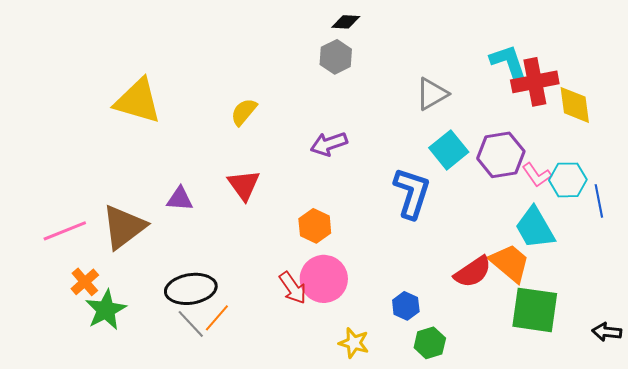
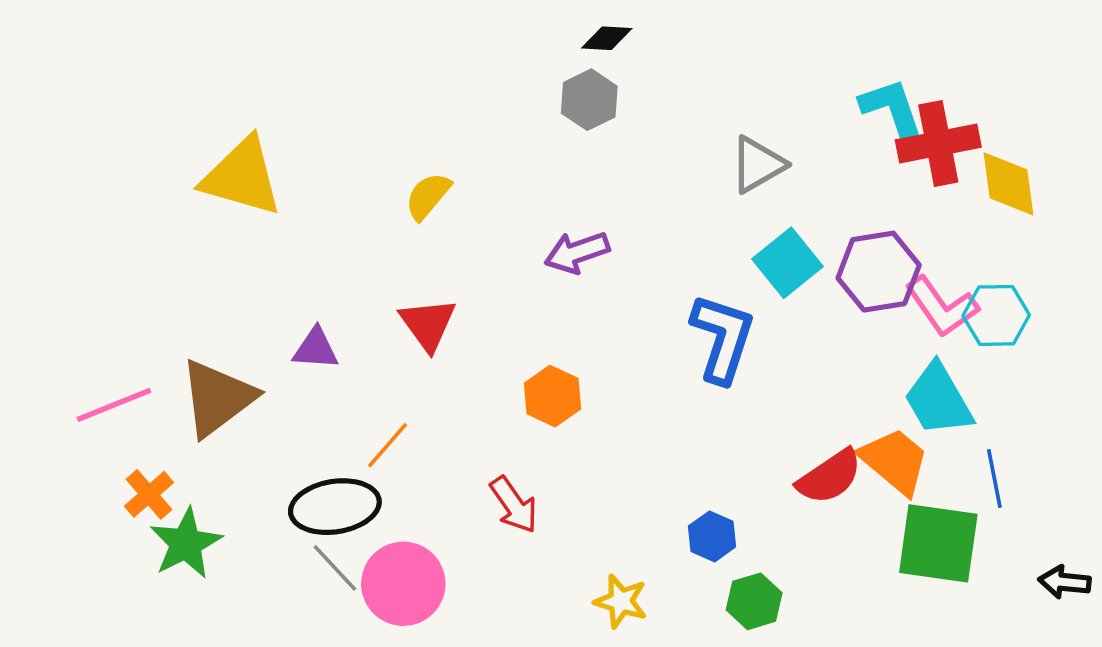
pink L-shape: (537, 175) -> (942, 307), size x1.4
blue line: (599, 201) -> (994, 479), moved
pink circle: (324, 279) -> (403, 584), moved
orange line: (217, 318) -> (388, 445), moved

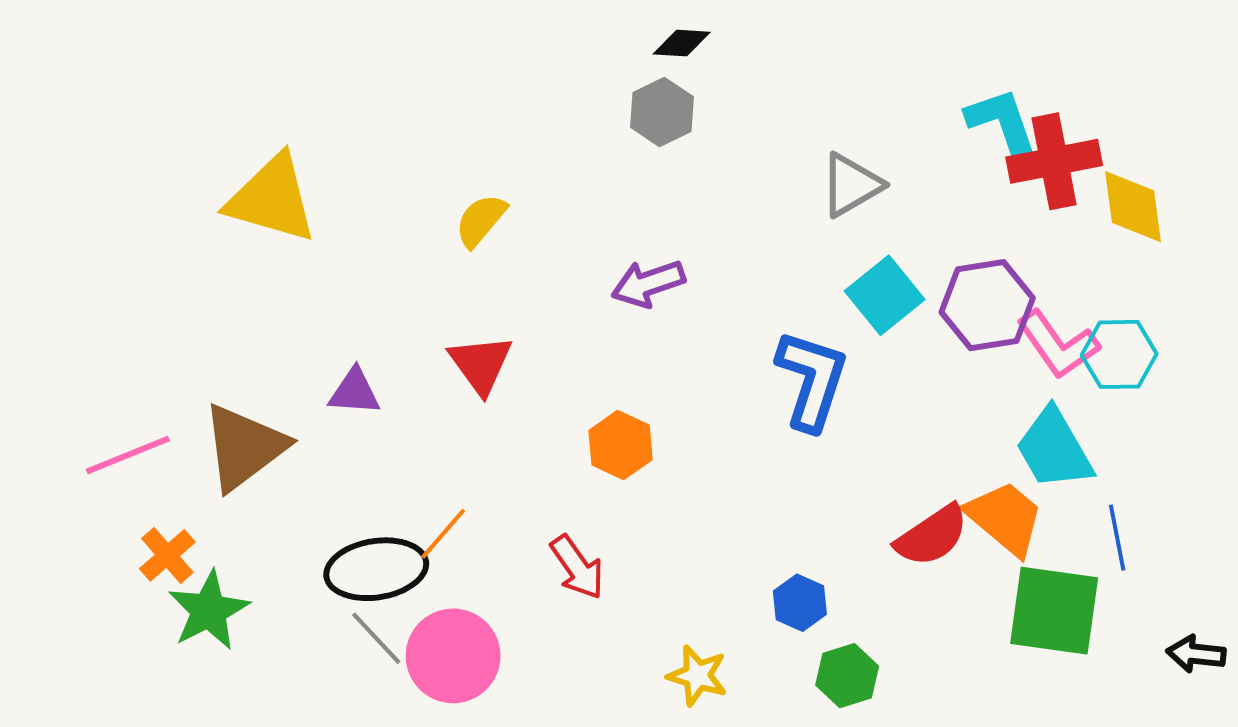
orange line: (388, 445) -> (443, 534), moved

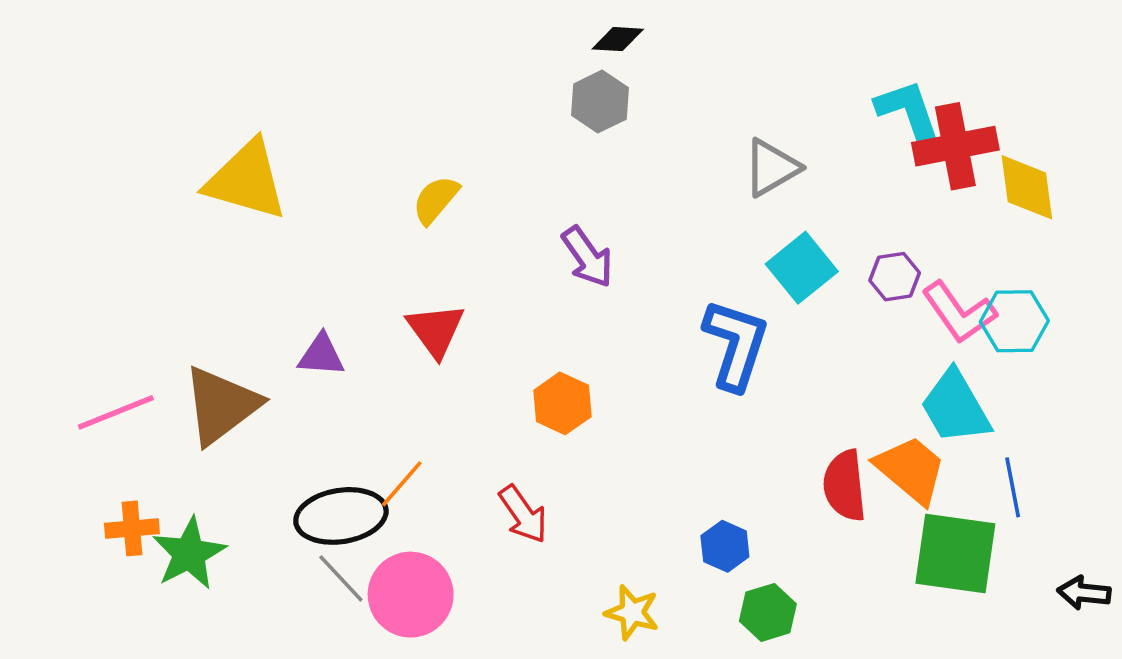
purple arrow: (648, 283) -> (587, 257), turned -106
purple hexagon: (987, 305) -> (895, 277), size x0.6
red semicircle: (932, 536) -> (845, 486), turned 118
orange cross: (167, 555) -> (132, 528), moved, turned 36

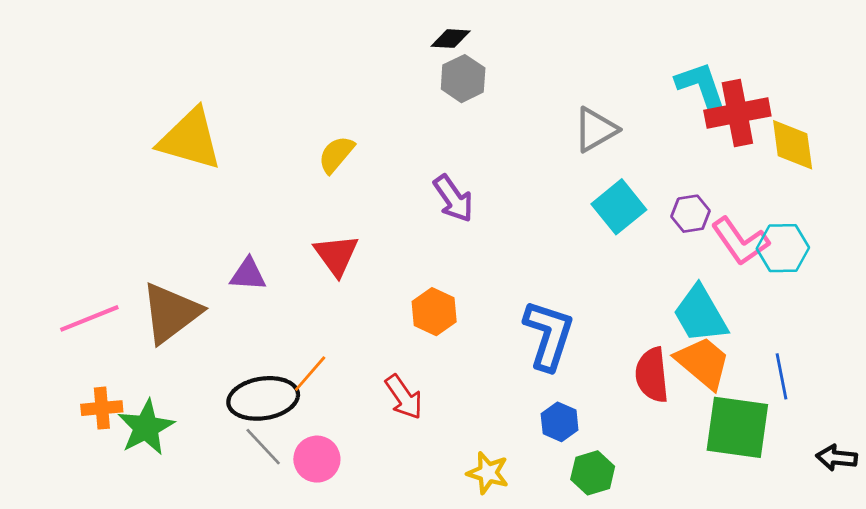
black diamond: (618, 39) -> (451, 39), moved
blue L-shape: (736, 344) -> (549, 335), moved
cyan trapezoid: (955, 407) -> (700, 314), moved
pink circle: (411, 595) -> (317, 459), size x0.7

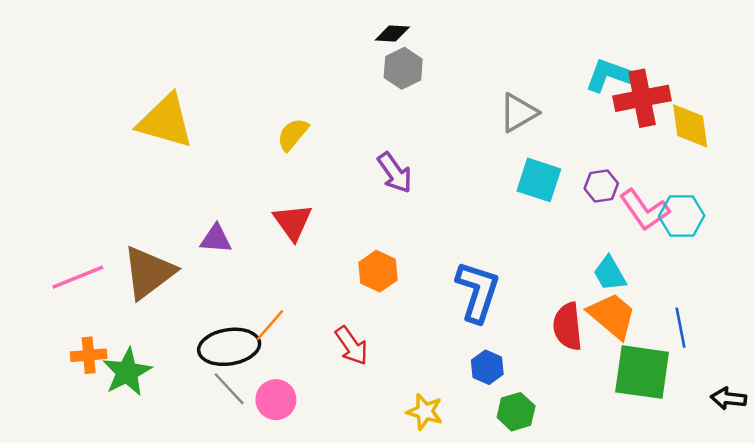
cyan L-shape: (702, 87) -> (611, 76), turned -51
cyan square: (619, 207) -> (539, 180), turned -33
cyan trapezoid: (700, 314) -> (610, 274), size x0.7

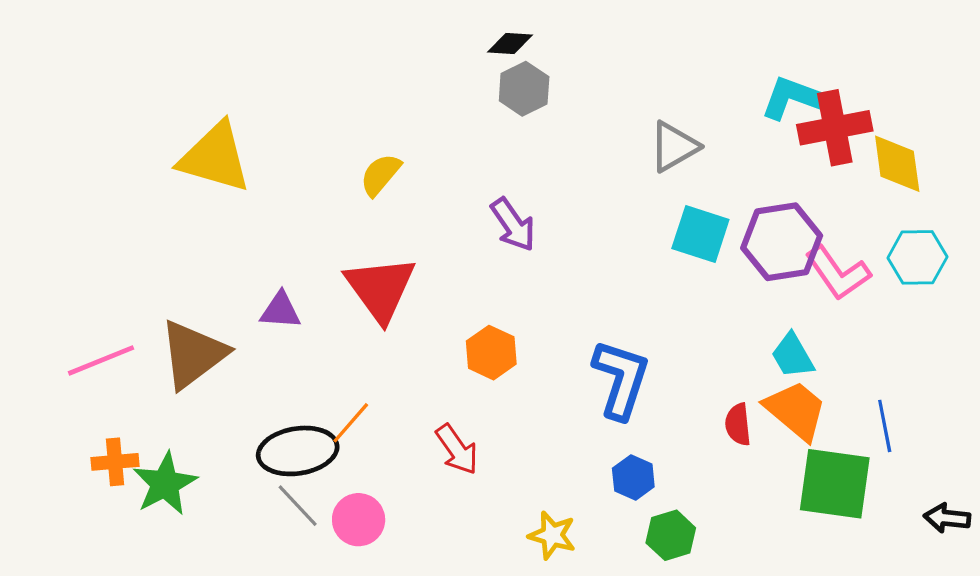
purple hexagon: (601, 186) -> (782, 242), size x1.8
cyan hexagon: (682, 216) -> (917, 257), moved
red triangle: (293, 222) -> (380, 289), size x1.4
red semicircle: (568, 326) -> (738, 424), size x0.7

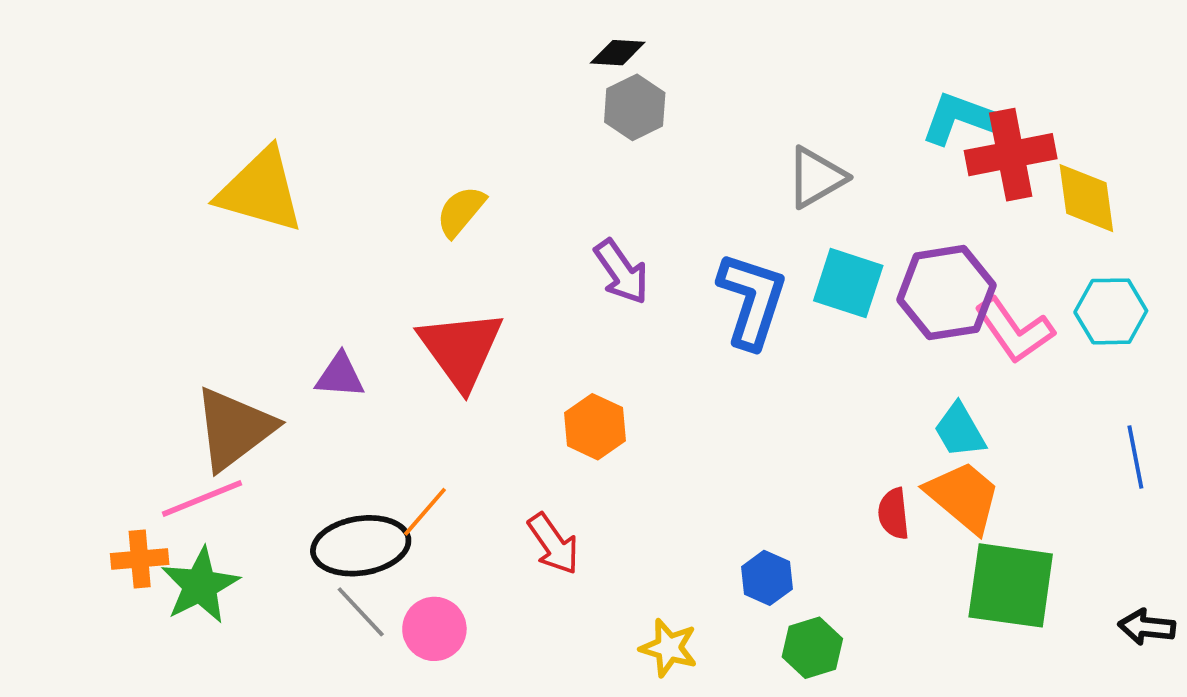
pink line: (101, 360) -> (202, 499), moved
blue L-shape: (621, 379) -> (752, 300), moved
blue line: (885, 426) -> (1135, 457), moved

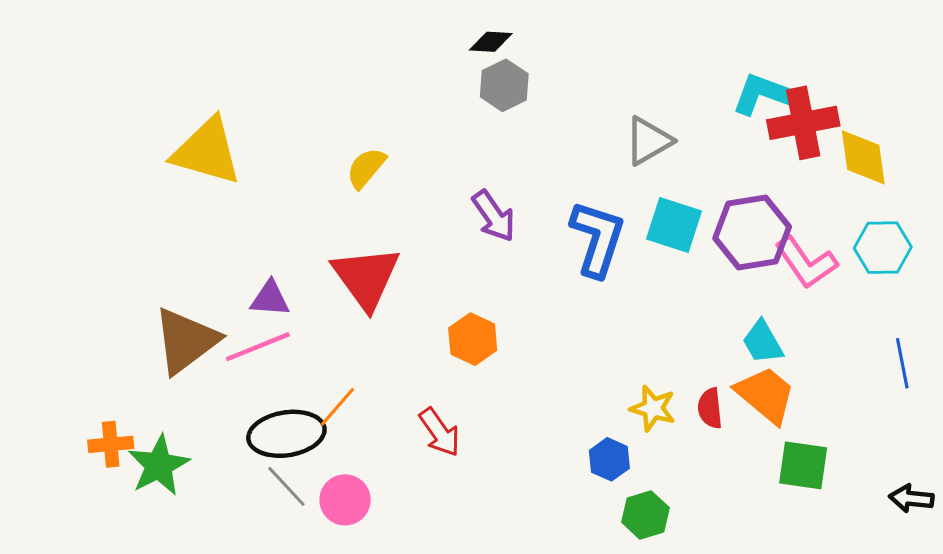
pink line: (202, 499) -> (258, 347), moved
green square: (1011, 585) -> (803, 465), size x0.7
yellow star: (669, 648) -> (653, 408), moved

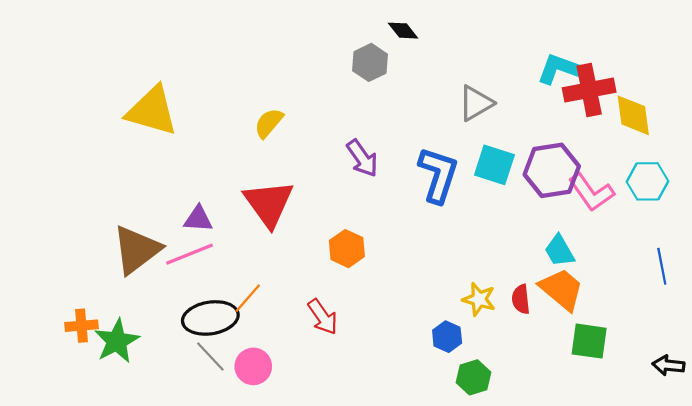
black diamond: (491, 42) -> (403, 31), moved, turned 48

